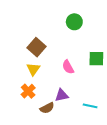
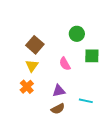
green circle: (74, 22) -> (77, 34), moved
brown semicircle: (47, 108) -> (58, 109), moved

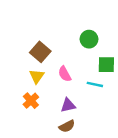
pink semicircle: (65, 64) -> (65, 74), moved
cyan line: (86, 101) -> (95, 84), moved

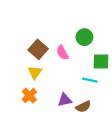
pink semicircle: (65, 74) -> (62, 53), moved
brown semicircle: (67, 126) -> (83, 107), moved

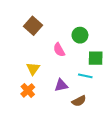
brown square: (38, 49) -> (33, 26), moved
purple triangle: (65, 100) -> (61, 85), moved

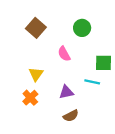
green circle: (80, 35) -> (82, 28), moved
brown semicircle: (79, 101) -> (71, 116), moved

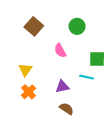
yellow triangle: (36, 74) -> (25, 70), moved
brown semicircle: (71, 116) -> (66, 109), turned -120

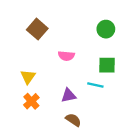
green circle: (77, 26) -> (106, 29), moved
pink semicircle: (60, 51) -> (66, 56), turned -56

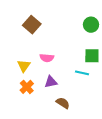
pink semicircle: (66, 56) -> (47, 58), moved
purple triangle: (69, 95) -> (51, 82), moved

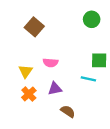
green circle: (91, 25) -> (92, 19), moved

